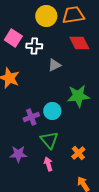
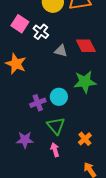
red diamond: (79, 43) -> (86, 46), moved
white cross: (34, 46) -> (41, 32), turned 35
gray triangle: (54, 65) -> (61, 51), turned 40

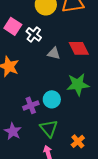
purple star: (25, 140) -> (13, 131), moved, turned 30

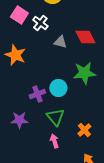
purple star: (13, 131) -> (19, 120), turned -30

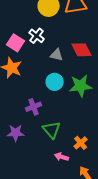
pink square: (19, 15) -> (16, 43), moved
cyan circle: (58, 88) -> (55, 82), moved
pink arrow: (54, 141) -> (62, 157), moved, turned -56

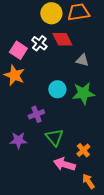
red diamond: (82, 50) -> (62, 39), moved
gray triangle: (57, 55) -> (82, 60), moved
pink arrow: (62, 157) -> (64, 164), size x1.5

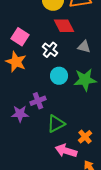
white cross: (39, 43) -> (50, 50), moved
green triangle: (54, 137) -> (56, 124), turned 42
purple star: (18, 140) -> (20, 114), moved

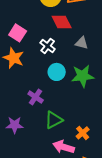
purple cross: (38, 101) -> (36, 97), turned -35
purple star: (20, 114) -> (15, 125), moved

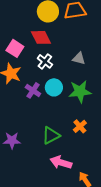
red diamond: (62, 22) -> (41, 37), moved
purple cross: (36, 97) -> (33, 90), moved
orange cross: (83, 133) -> (80, 126), moved

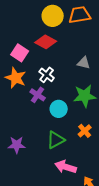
red diamond: (41, 37) -> (46, 42), turned -35
white cross: (45, 61) -> (47, 75), moved
cyan circle: (54, 87) -> (59, 109), moved

